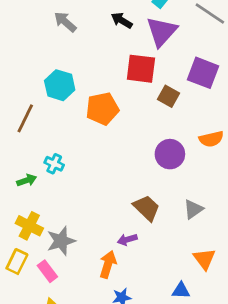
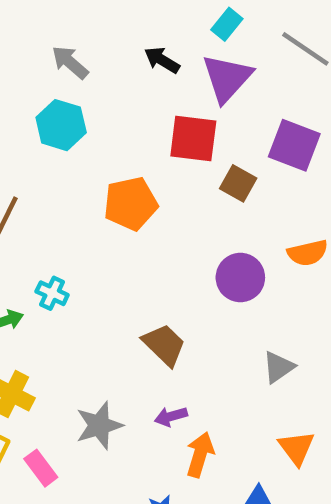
cyan hexagon: (60, 85) -> (61, 125), moved
brown trapezoid: (146, 208) -> (164, 345), moved
gray star: (61, 241) -> (99, 425), moved
orange arrow: (108, 264) -> (200, 455), moved

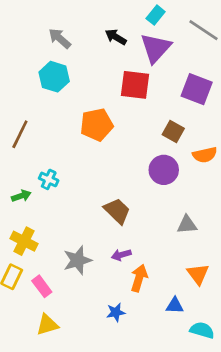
brown square: (238, 183) -> (173, 132), moved
gray triangle: (278, 367) -> (187, 225), turned 30

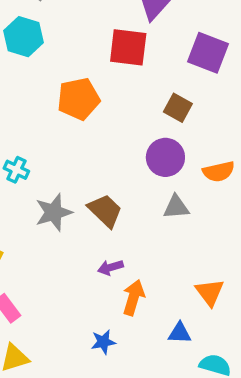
orange semicircle: (205, 155) -> (219, 172), moved
gray triangle: (187, 225) -> (176, 207), moved
gray star: (77, 260) -> (54, 212), moved

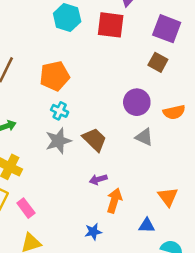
cyan hexagon: (23, 37) -> (67, 17), moved
orange pentagon: (78, 99) -> (55, 76), moved
brown square: (178, 108) -> (158, 62), moved
cyan cross: (16, 170) -> (60, 111), moved
gray triangle: (176, 207) -> (144, 137), turned 30

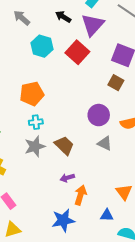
red square: (111, 25) -> (77, 52), turned 35
cyan cross: (60, 111) -> (36, 122), turned -32
blue star: (93, 232) -> (63, 220), size x1.6

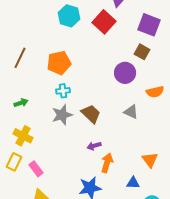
purple circle: (99, 115) -> (125, 73), moved

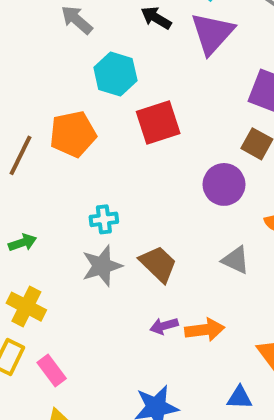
red square: (104, 22) -> (158, 122), moved, turned 30
orange pentagon: (59, 63) -> (73, 134), moved
orange arrow: (107, 163) -> (205, 330), moved, turned 66

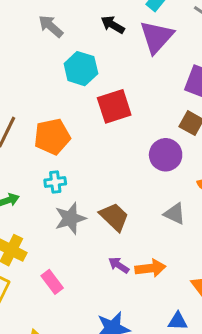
orange pentagon: (73, 134) -> (52, 137), moved
cyan cross: (104, 219) -> (55, 182), moved
purple arrow: (164, 326) -> (119, 265), turned 50
pink rectangle: (52, 370) -> (52, 282), moved

